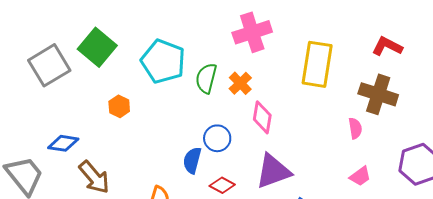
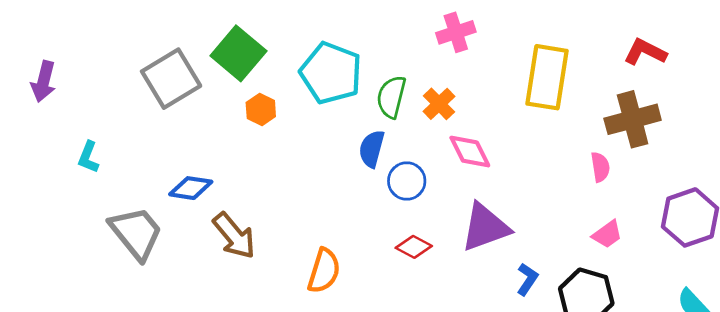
pink cross: (252, 32) -> (456, 32), size x0.7
brown cross: (378, 94) -> (633, 119), turned -33
orange hexagon: (119, 106) -> (261, 109), moved
pink diamond: (262, 117) -> (470, 152), turned -36
blue semicircle: (192, 160) -> (372, 149), moved

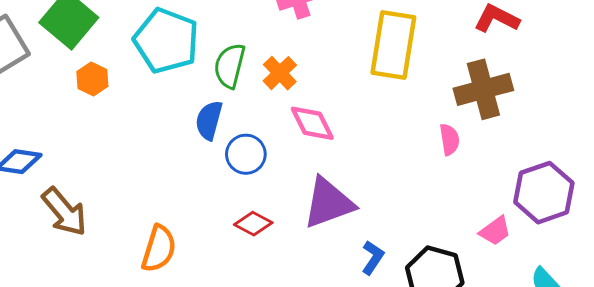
pink trapezoid: (607, 234) -> (495, 231), moved

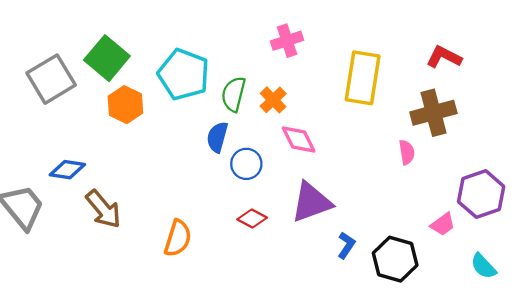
orange hexagon: (92, 79) -> (125, 105), size x1.4

